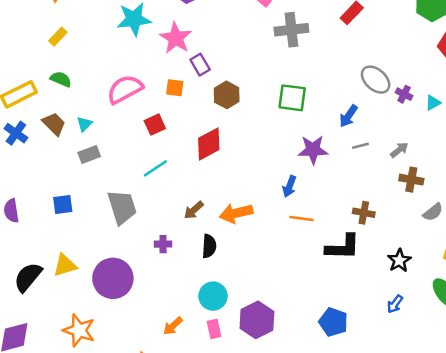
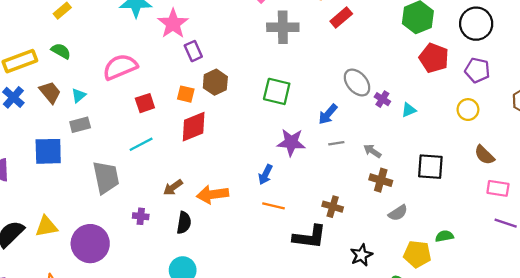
orange square: (175, 88) -> (186, 94), moved
gray arrow: (399, 150) -> (372, 151), turned -114
blue square: (63, 204) -> (48, 151), moved, size x1.5

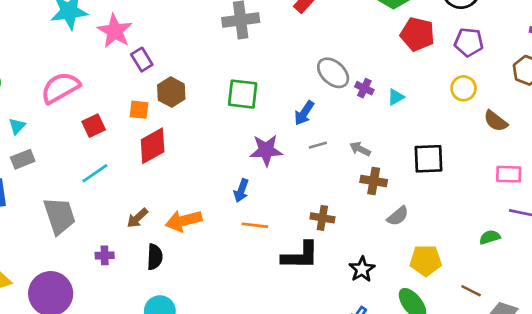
brown semicircle: (484, 155) -> (496, 121), moved
green semicircle: (444, 236) -> (490, 237), moved

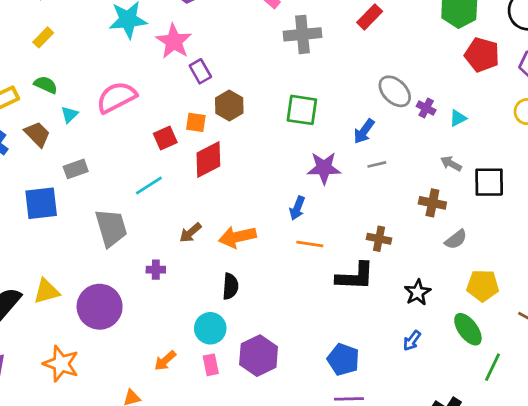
cyan triangle: (17, 126) -> (70, 115), moved
red square: (94, 126) -> (165, 138), moved
gray arrow: (360, 149) -> (451, 164), moved
black semicircle: (155, 257) -> (230, 286), moved

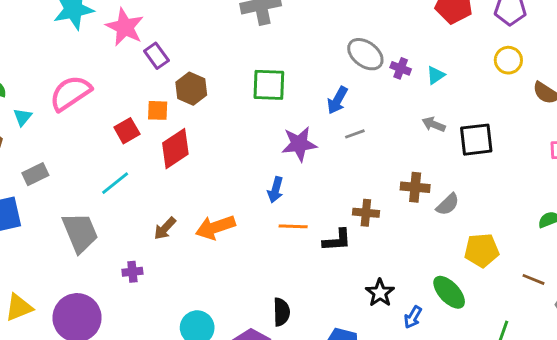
brown cross: (432, 203) -> (415, 187), moved
black L-shape: (355, 276) -> (337, 240), moved, size x0.7
black semicircle: (230, 286) -> (281, 312), moved
black star: (418, 292) -> (380, 293), moved
green ellipse: (468, 329) -> (449, 292), moved

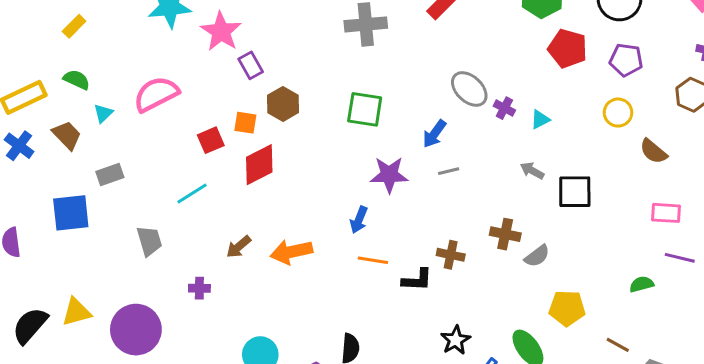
gray trapezoid: (80, 232) -> (149, 241), size x0.7

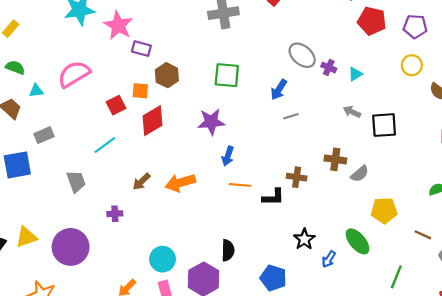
purple rectangle: (251, 65) -> (141, 49), turned -42
cyan triangle: (103, 113) -> (36, 91), turned 40
purple star: (389, 175) -> (211, 122), moved

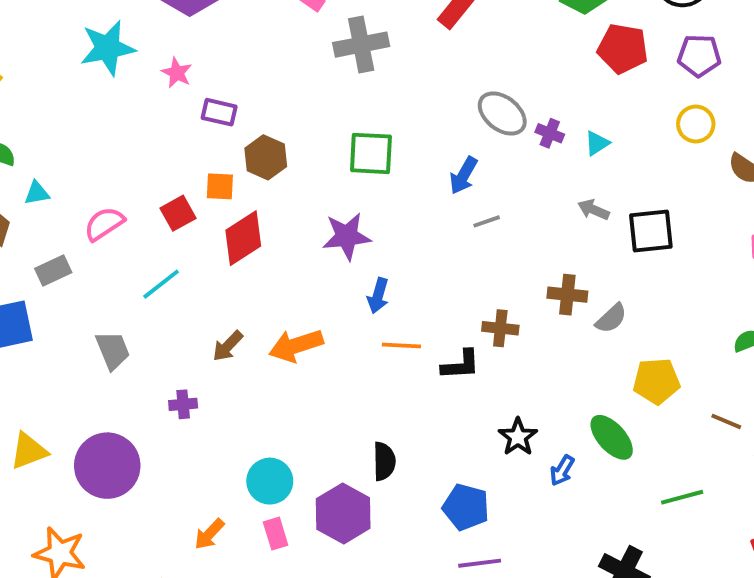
pink star: (118, 25) -> (177, 73), size x0.6
pink semicircle: (74, 74) -> (104, 224), moved, size x0.7
green line: (396, 277) -> (682, 497), turned 55

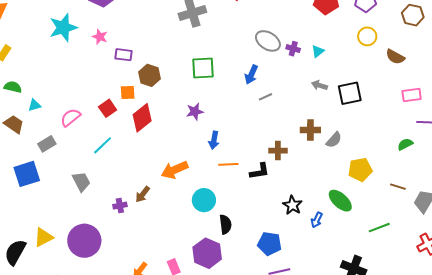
purple star: (347, 236) -> (195, 112), size x0.7
brown arrow: (228, 346) -> (143, 194), moved
cyan circle: (270, 481) -> (204, 200), moved

